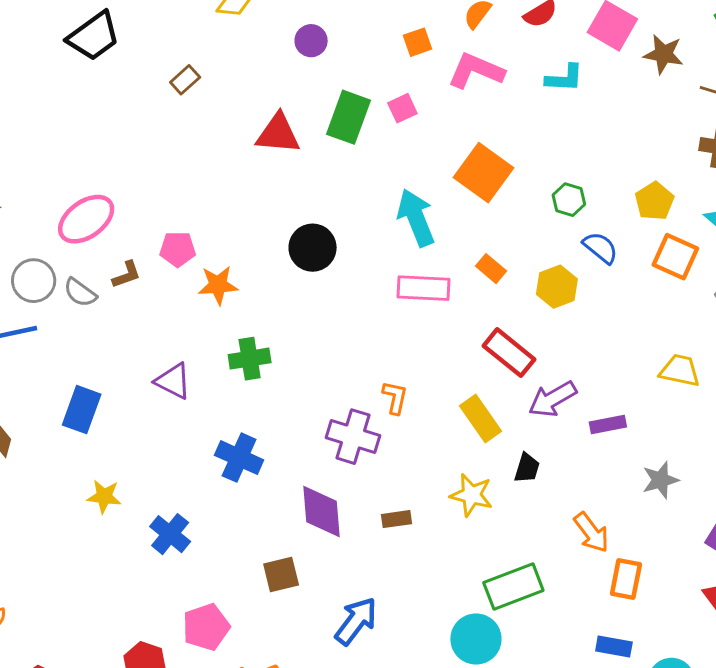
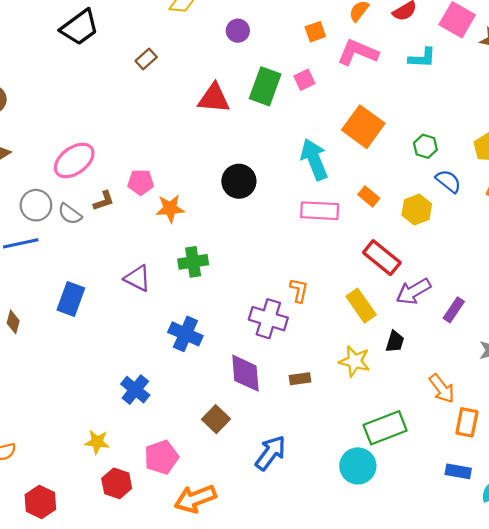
purple rectangle: (608, 425) -> (454, 310), turned -45
yellow star: (104, 497) -> (97, 442), moved
brown square: (281, 575) -> (216, 419), turned -32

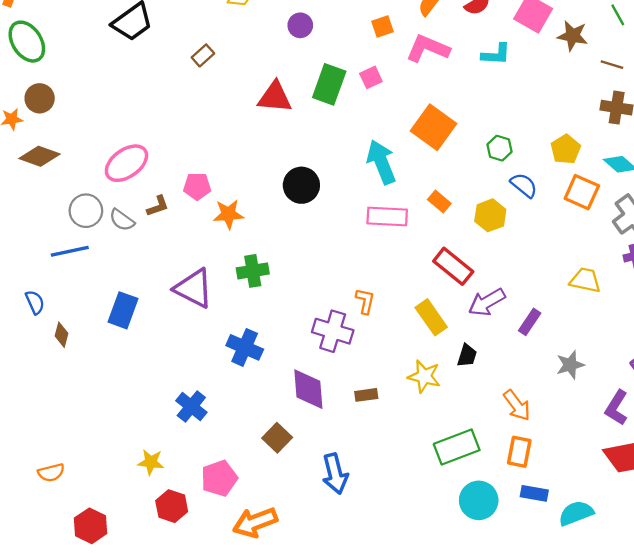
purple triangle: (137, 278) -> (194, 288), size x1.4
orange rectangle: (467, 422) -> (519, 452), moved
blue arrow: (271, 453) -> (335, 474), turned 129
cyan circle: (358, 466) -> (479, 500), moved

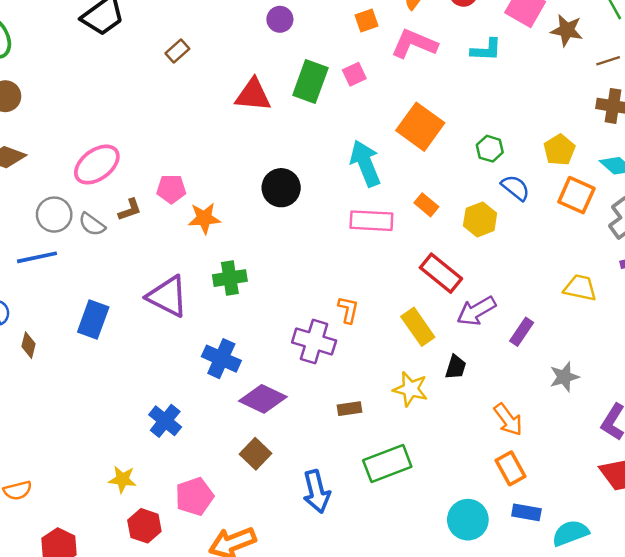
brown line: (612, 65) -> (608, 61), turned -35
purple diamond: (308, 389) -> (263, 399), moved, turned -60
green rectangle: (457, 447) -> (387, 464), moved
orange rectangle: (519, 452) -> (511, 468), turned -40

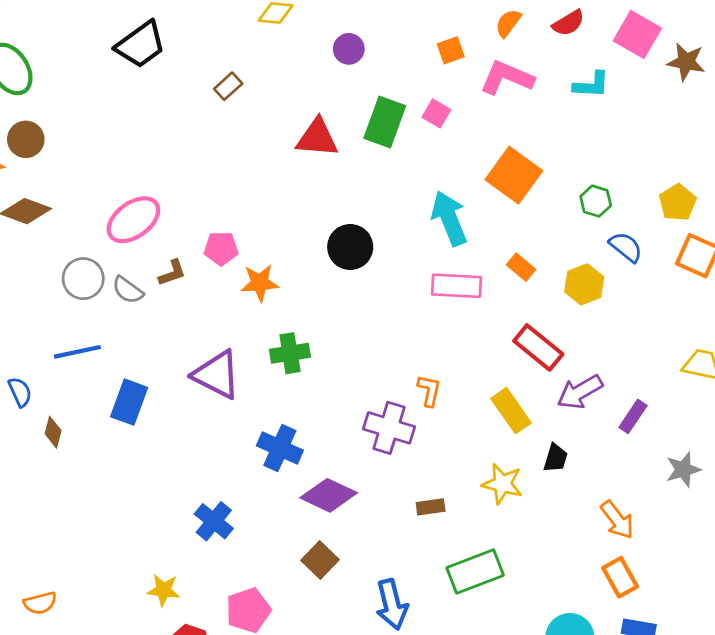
pink square: (354, 74) -> (436, 113), turned -35
blue line: (37, 257) -> (77, 352), moved

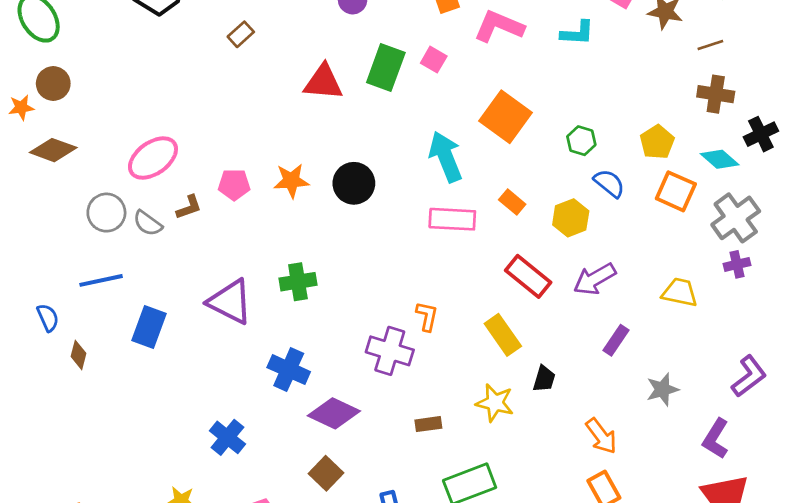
orange star: (260, 283) -> (291, 181), moved
purple arrow: (580, 392) -> (595, 279), moved

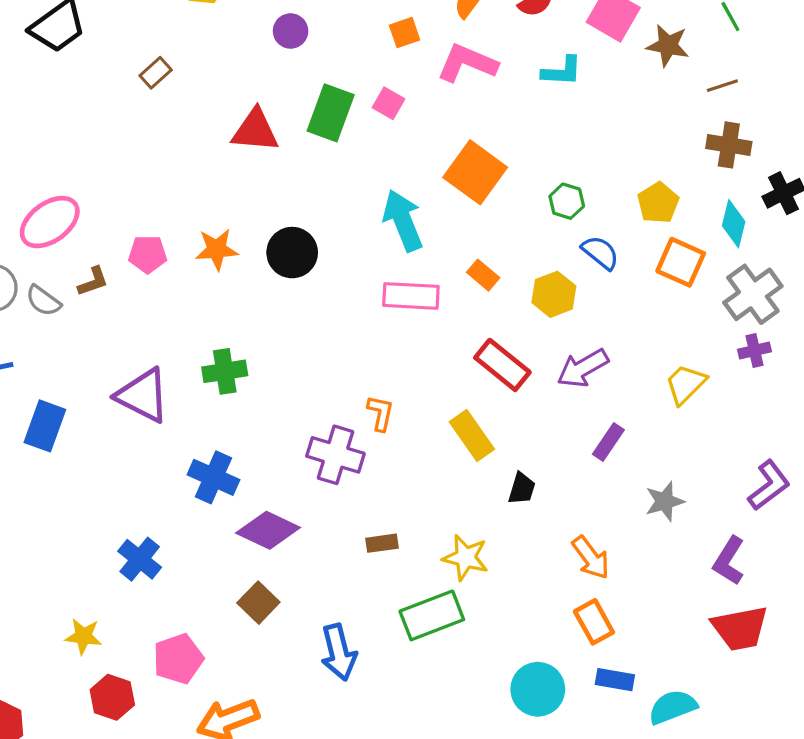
cyan diamond: (720, 159) -> (734, 224), turned 63
yellow trapezoid: (680, 292) -> (685, 384), turned -57
yellow star: (495, 403) -> (466, 558), moved

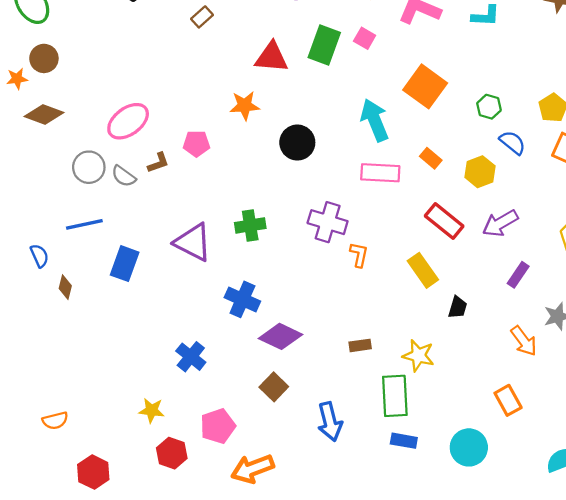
orange star: (217, 249) -> (245, 106), moved
purple cross: (335, 455) -> (328, 222), moved
orange arrow: (591, 558) -> (524, 341), moved
green rectangle: (432, 615) -> (395, 396), turned -72
blue rectangle: (615, 680) -> (404, 441), moved

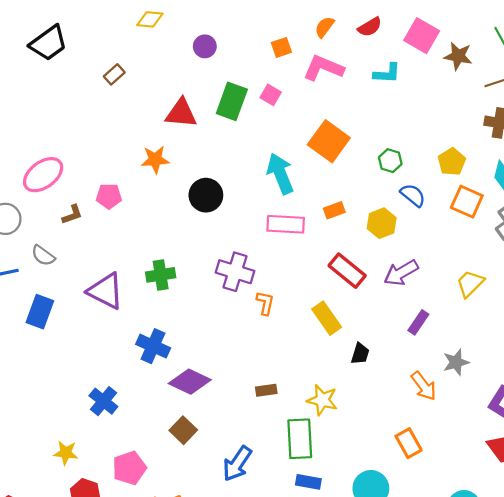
orange rectangle: (431, 158) -> (334, 210), turned -60
gray semicircle: (124, 176) -> (43, 256), moved
blue arrow: (330, 422) -> (237, 464), turned 48

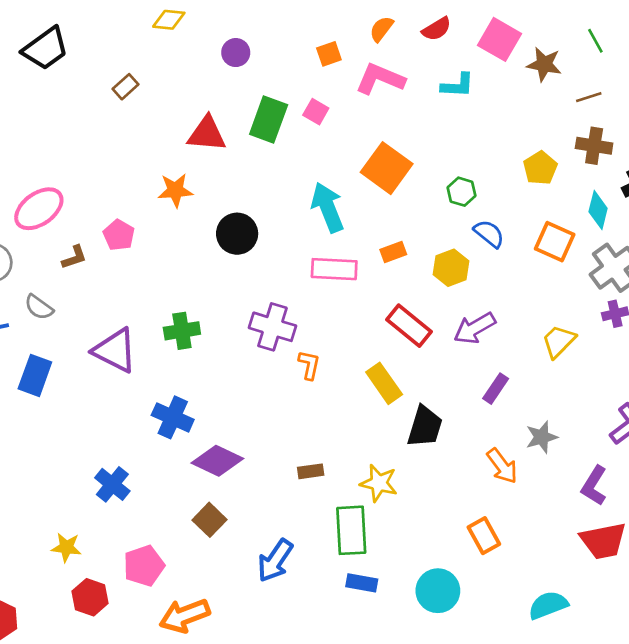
yellow pentagon: (452, 162) -> (540, 168), moved
pink pentagon: (109, 196) -> (119, 235), turned 30
black trapezoid: (360, 354) -> (425, 427), size x1.6

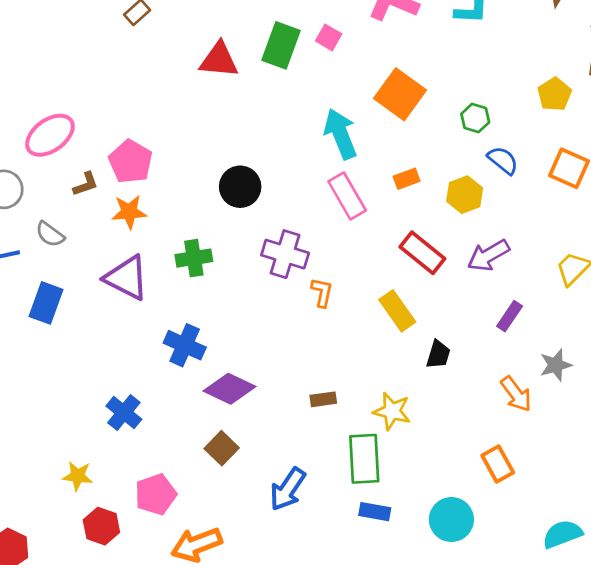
orange star: (175, 190) -> (129, 212), moved
black circle: (237, 234) -> (240, 187), moved
pink pentagon: (119, 235) -> (131, 162), size x1.4
pink rectangle: (334, 269) -> (347, 196), turned 57
black trapezoid: (425, 427) -> (438, 354), size x0.7

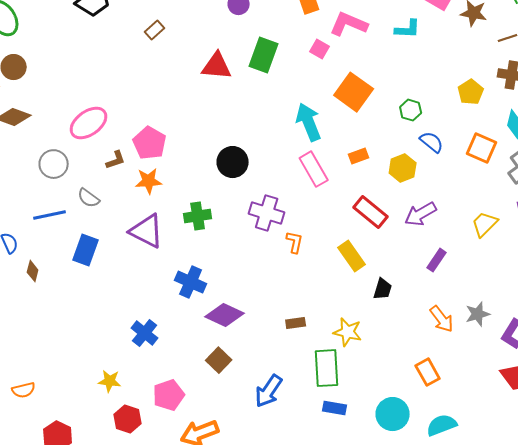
pink square: (329, 37) -> (320, 49), moved
gray star: (556, 365) -> (478, 314), moved
cyan semicircle: (562, 534) -> (442, 425), moved

